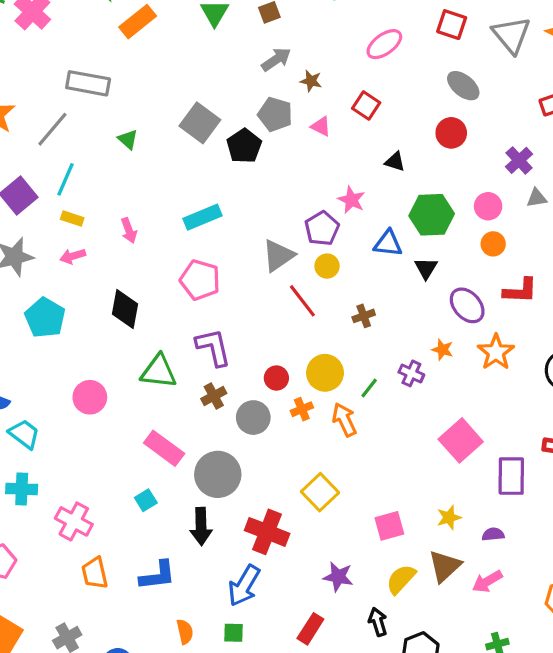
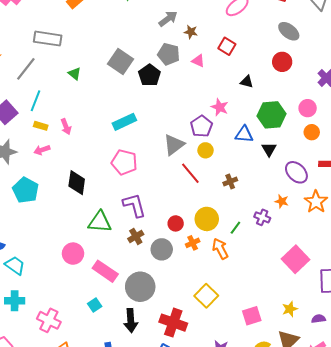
pink arrow: (129, 230) -> (66, 127), moved
pink circle: (90, 397) -> (73, 254), moved

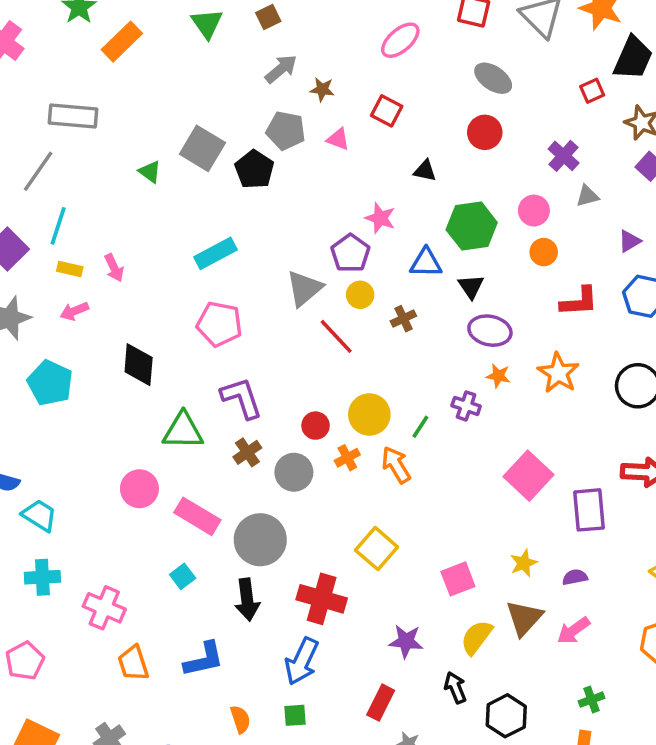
green triangle: (75, 74) -> (150, 172), moved
purple ellipse: (296, 172) -> (490, 331), moved, turned -30
brown cross: (230, 181) -> (403, 319), moved

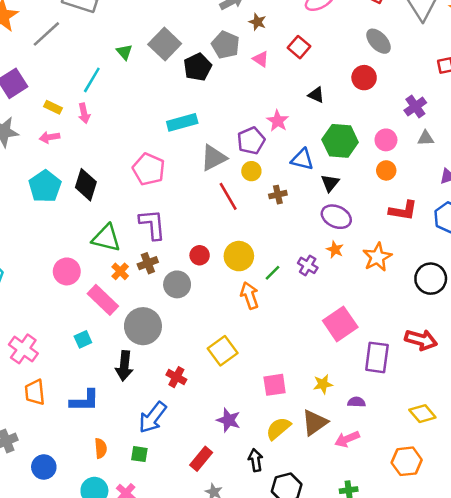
cyan line: (58, 226) -> (92, 80), moved
cyan rectangle: (215, 253) -> (182, 122), moved
cyan pentagon: (50, 383) -> (45, 186), moved
orange cross: (347, 458) -> (120, 271), moved, turned -30
red cross: (322, 599) -> (176, 377), size x0.6

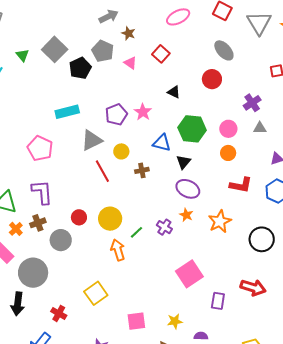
purple pentagon: (251, 141) -> (116, 114), moved
purple rectangle: (377, 357) -> (218, 301), size x0.7

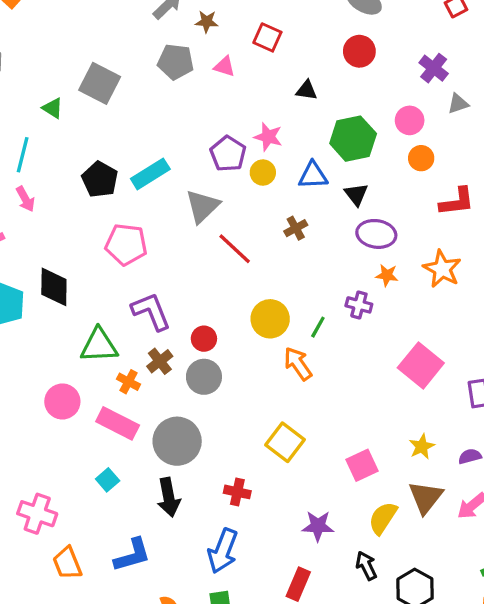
black pentagon: (80, 68) -> (100, 179), moved
yellow circle: (121, 151) -> (263, 173), moved
red circle: (79, 217) -> (204, 339), moved

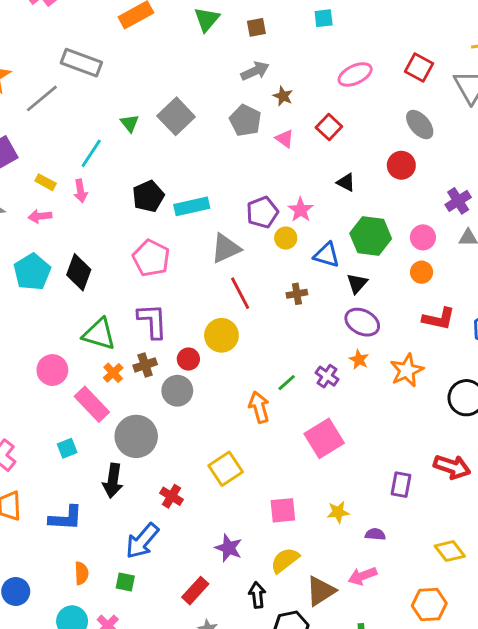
yellow circle: (270, 319) -> (221, 335), moved
pink square: (421, 365) -> (324, 438), moved
brown triangle: (426, 497) -> (321, 591), moved

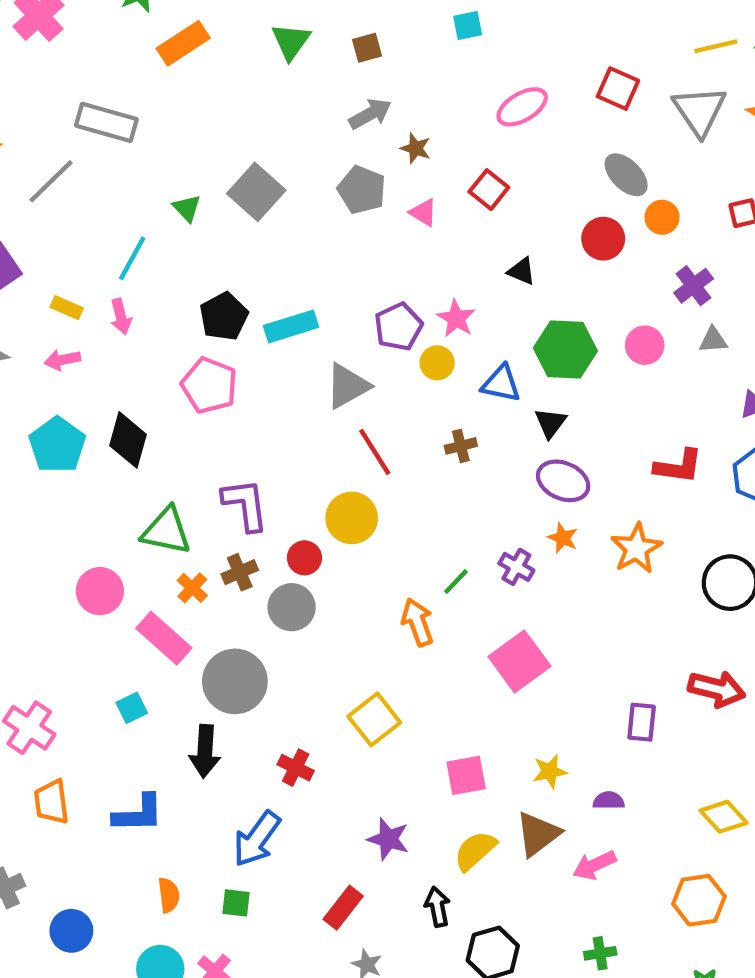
pink pentagon: (151, 258) -> (209, 385), moved
orange circle: (422, 272) -> (662, 217), moved
brown triangle: (321, 591) -> (538, 834), moved

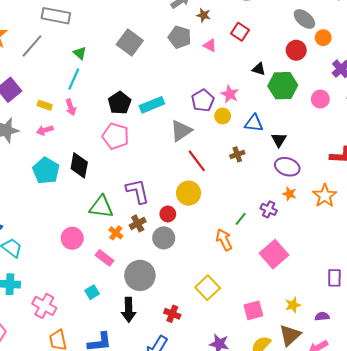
green triangle: (187, 208) -> (80, 53), moved
green hexagon: (565, 349) -> (283, 86), moved
pink rectangle: (164, 638) -> (105, 258), size x0.7

